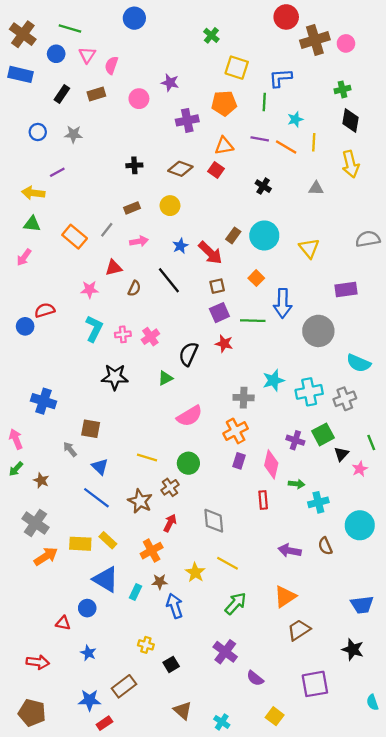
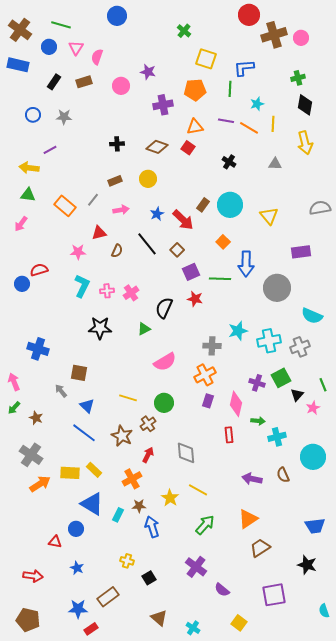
brown square: (217, 286) -> (177, 250), moved, turned -32

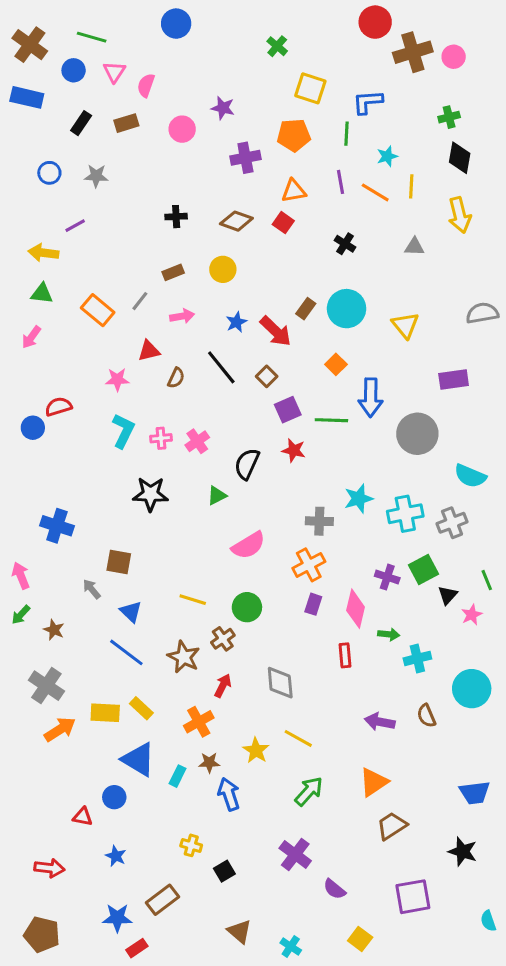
purple line: (226, 121) -> (340, 182), turned 70

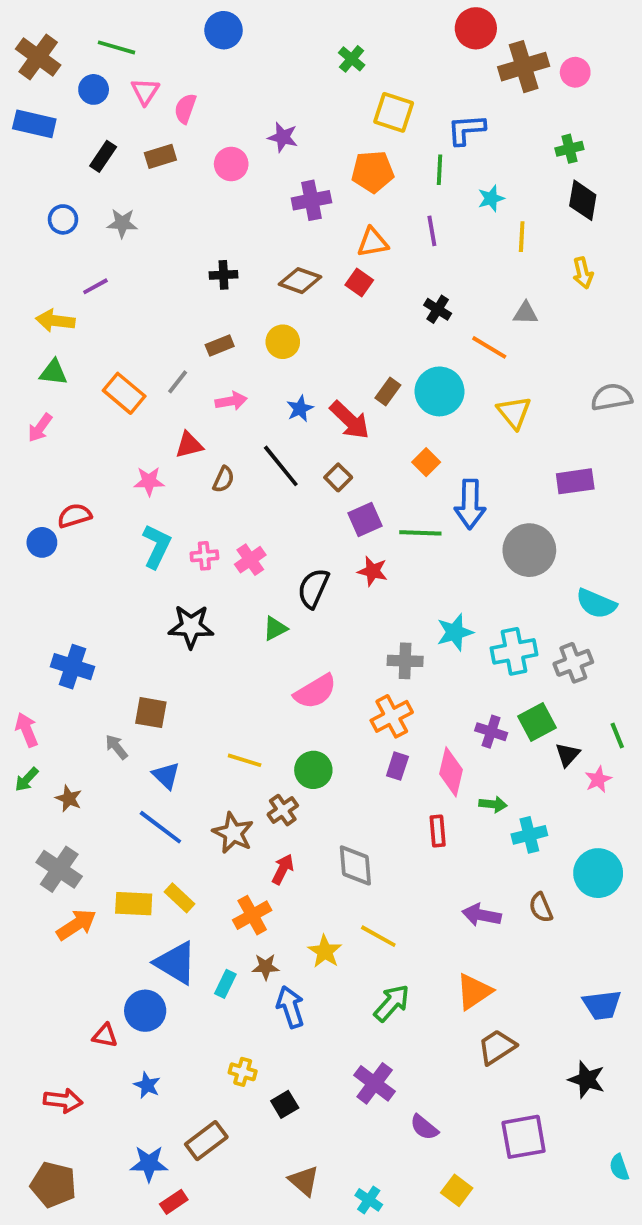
orange line: (375, 192) -> (489, 347), moved
yellow arrow: (460, 215) -> (583, 273), size x0.7
blue circle: (114, 797) -> (145, 1011), size x1.4

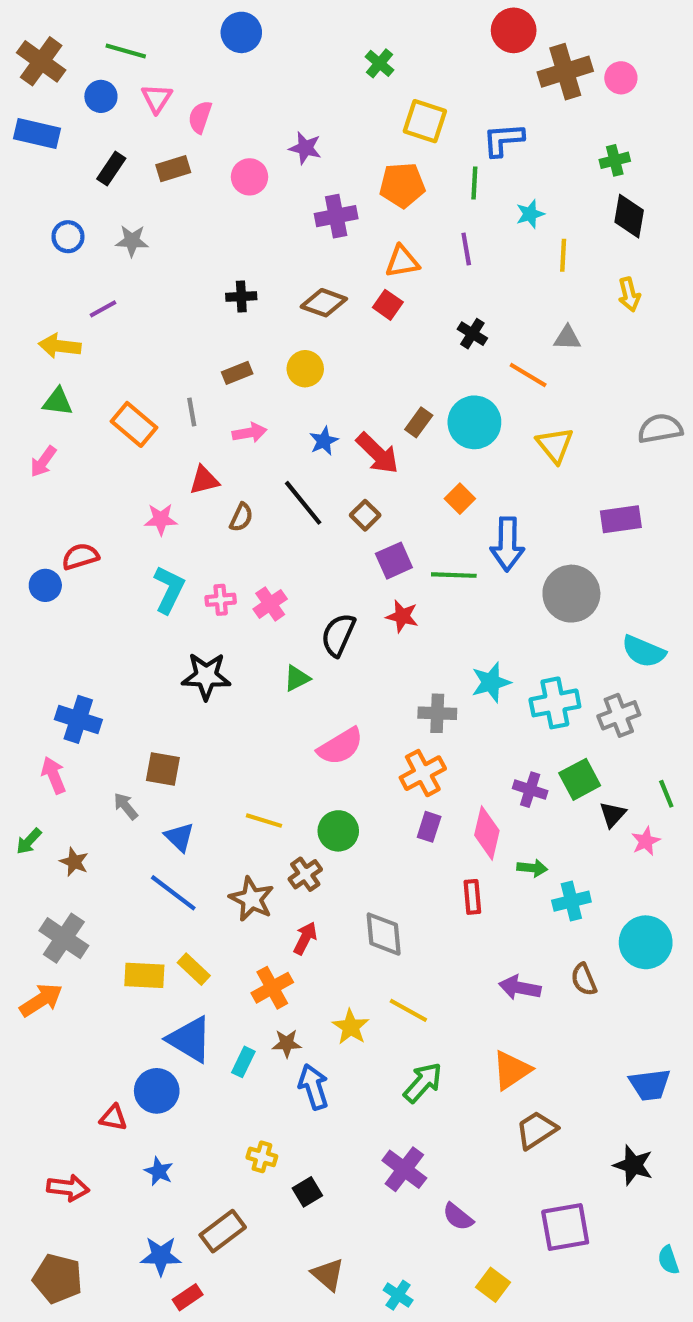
gray line: (178, 382) -> (192, 412), turned -48
pink arrow: (27, 730) -> (54, 775), moved
orange arrow: (76, 925) -> (41, 1000), moved

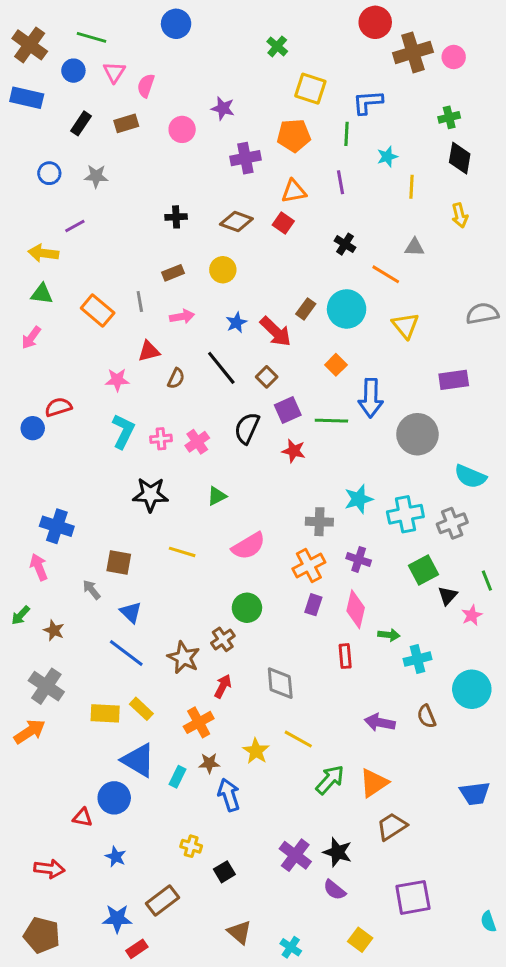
black semicircle: (338, 635) -> (247, 428), moved
purple cross: (530, 790) -> (359, 559), moved
yellow line: (264, 821) -> (182, 552), moved
green arrow: (423, 1083) -> (330, 780), moved
black star: (633, 1165) -> (337, 852), moved

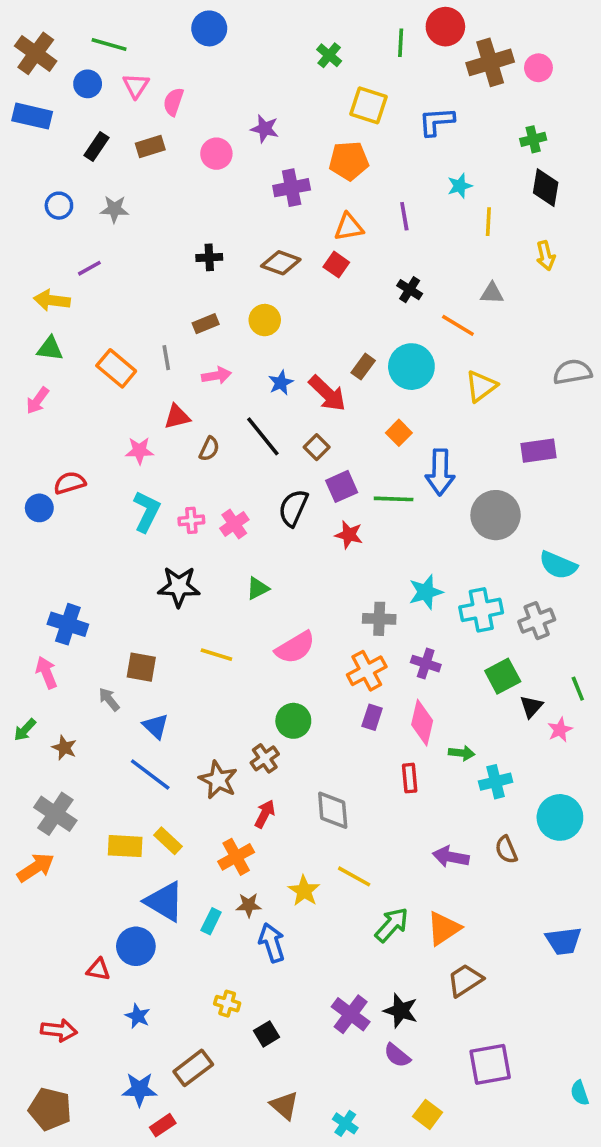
green line: (347, 134) -> (401, 43), moved
yellow triangle: (405, 326) -> (481, 386), turned 32

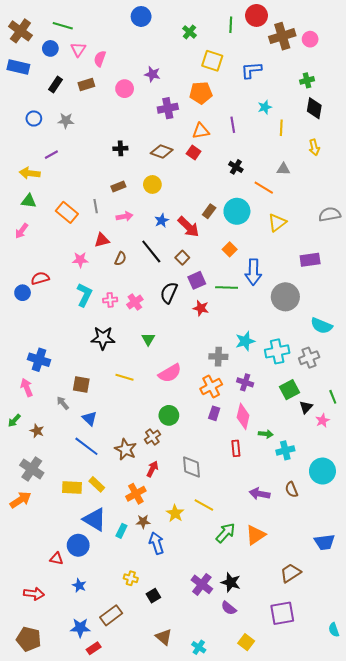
blue circle: (209, 28) -> (141, 16), moved
green triangle: (258, 588) -> (148, 339), turned -32
brown trapezoid: (465, 980) -> (290, 573), moved

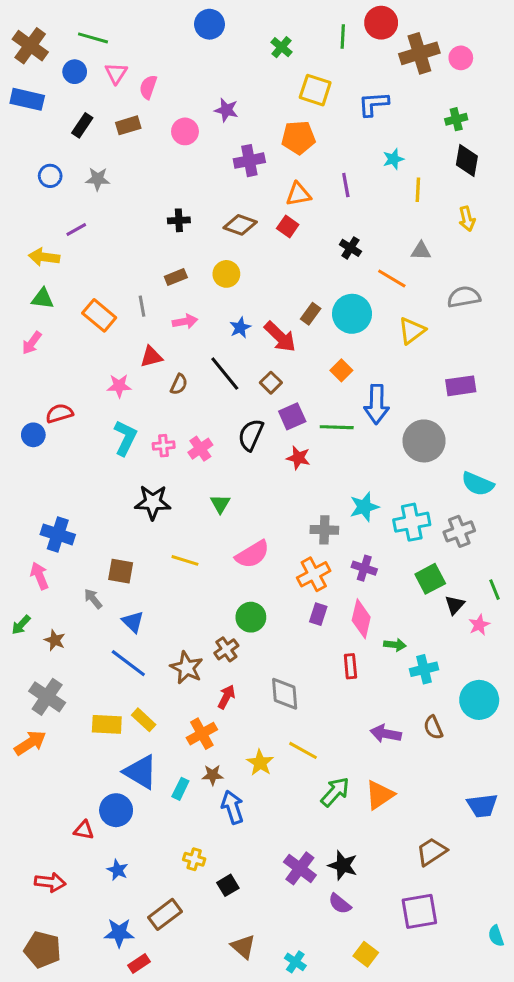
gray semicircle: (330, 214) -> (464, 297), moved

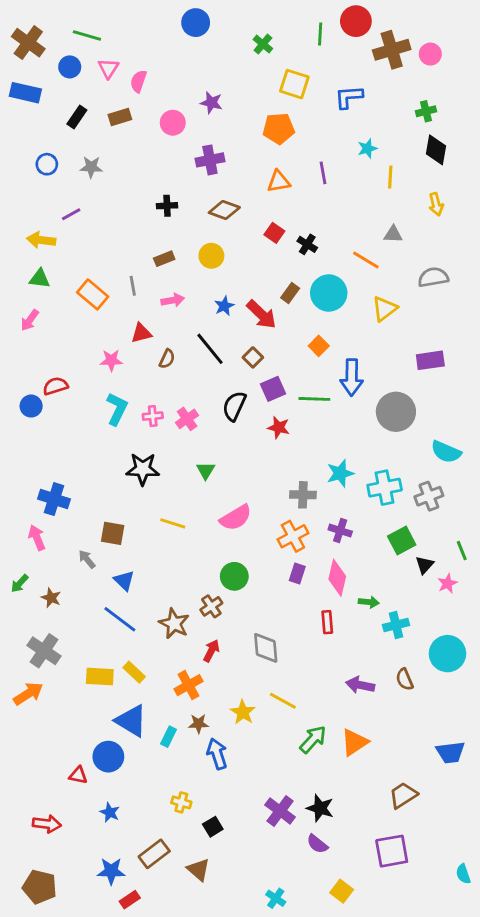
purple cross: (249, 161) -> (210, 160), moved
red square: (288, 226) -> (274, 233), moved
black cross: (350, 248) -> (307, 244), moved
brown triangle: (243, 947) -> (199, 870), moved

